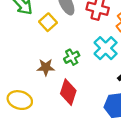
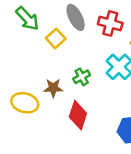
yellow ellipse: (20, 100) -> (25, 103), moved

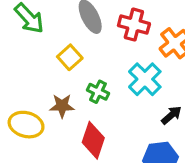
yellow square: (56, 38) -> (70, 57), moved
green cross: (82, 77) -> (98, 92), turned -35

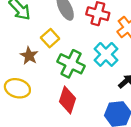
green cross: (98, 92) -> (71, 64), size x1.6
brown star: (62, 106) -> (29, 56), moved, turned 30

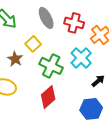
red diamond: (68, 100) -> (48, 97), turned 30

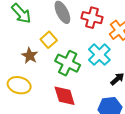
red diamond: (48, 97) -> (65, 96), turned -65

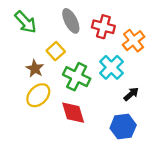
yellow ellipse: (19, 85) -> (38, 95), moved, turned -60

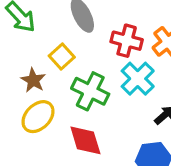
red cross: (103, 27) -> (127, 41), moved

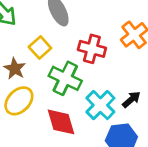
red cross: (127, 41) -> (92, 49), moved
cyan cross: (138, 79) -> (100, 105), moved

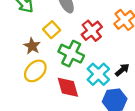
red cross: (92, 49) -> (92, 31), turned 36

